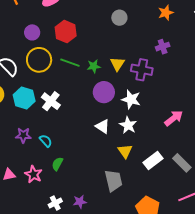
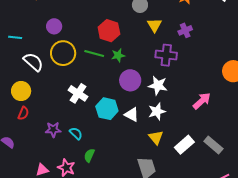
red hexagon: (66, 32) -> (109, 31), moved
yellow triangle: (117, 64) -> (154, 25), moved
cyan hexagon: (24, 98) -> (107, 109), moved
white star: (128, 125) -> (157, 111), turned 30

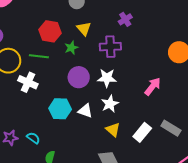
yellow triangle: (154, 25) -> (84, 29), moved
green star: (118, 55) -> (71, 48), moved
white cross: (78, 93) -> (28, 82), moved

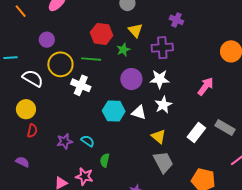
purple cross: (125, 19) -> (176, 20), turned -32
yellow triangle: (113, 130) -> (159, 136), moved

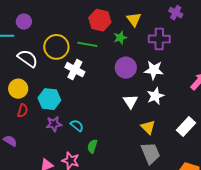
purple circle: (47, 40) -> (24, 22), moved
cyan hexagon: (114, 111) -> (49, 99), moved
white triangle: (139, 112) -> (130, 101), turned 35

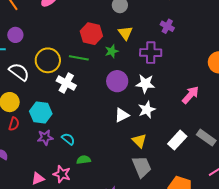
white triangle: (130, 101) -> (122, 115), turned 35
green semicircle: (92, 146) -> (84, 160), turned 64

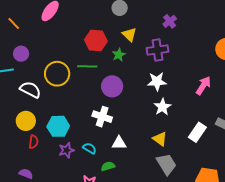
purple cross: (167, 26) -> (170, 21), turned 32
purple circle: (117, 81) -> (112, 86), moved
white cross: (66, 83) -> (102, 117), moved
white triangle: (122, 115) -> (119, 143), moved, turned 35

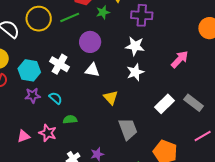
green line: (87, 66) -> (70, 17), turned -36
white cross: (102, 117) -> (59, 64), moved
yellow triangle: (160, 139) -> (111, 98), moved
white triangle: (119, 143) -> (92, 70), moved

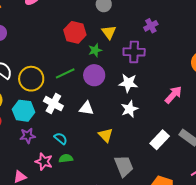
green line: (70, 17) -> (65, 73), moved
yellow circle: (39, 19) -> (31, 79), moved
purple circle: (90, 42) -> (94, 75), moved
cyan semicircle: (56, 98) -> (61, 138), moved
pink star: (48, 133) -> (44, 162), moved

